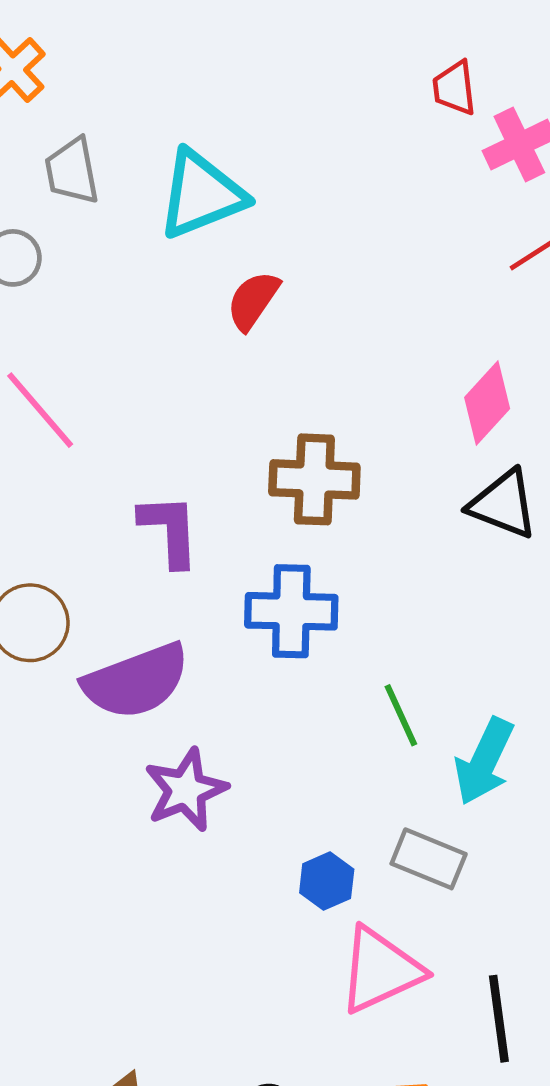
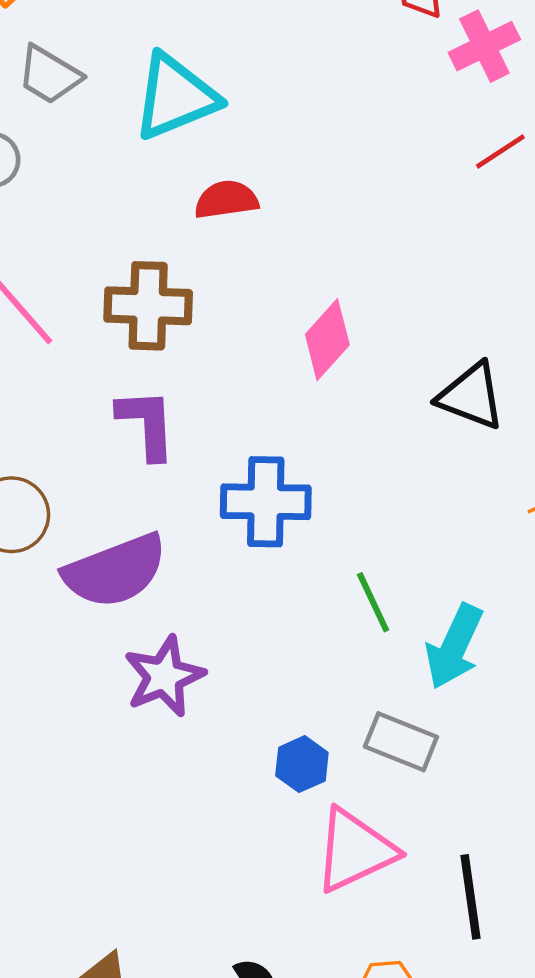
gray trapezoid: (72, 171) -> (49, 75), turned -48
red semicircle: (253, 301) -> (226, 200), turned 48
pink diamond: (487, 403) -> (327, 340), moved
brown cross: (314, 479) -> (148, 306), moved

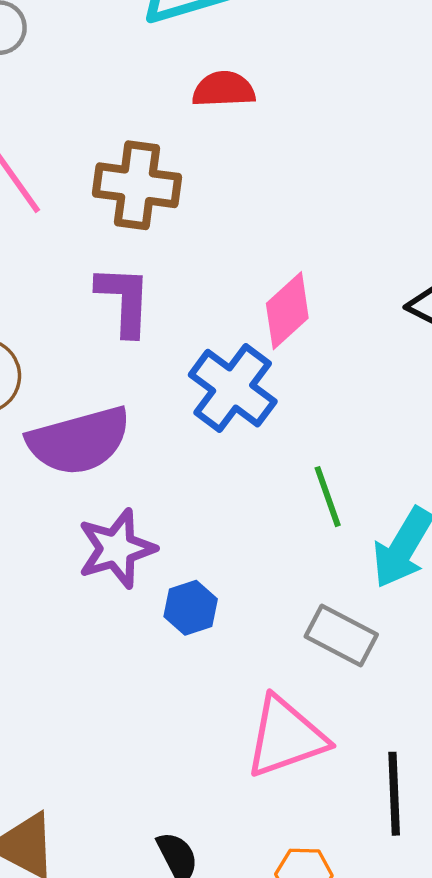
pink diamond: (327, 340) -> (287, 311), moved
blue cross: (266, 502) -> (233, 388), turned 30
blue hexagon: (302, 764) -> (191, 608), moved

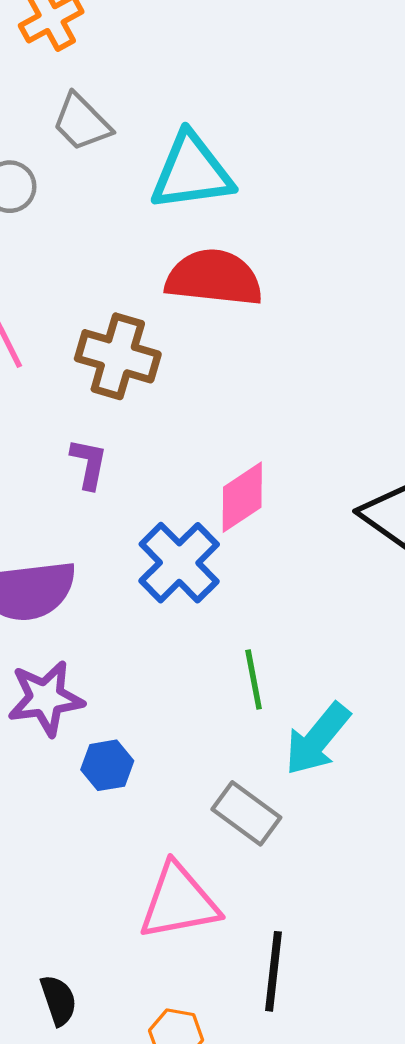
red semicircle: (224, 89) -> (214, 278), size x1.6
purple L-shape: (124, 300) -> (89, 464), size x0.7

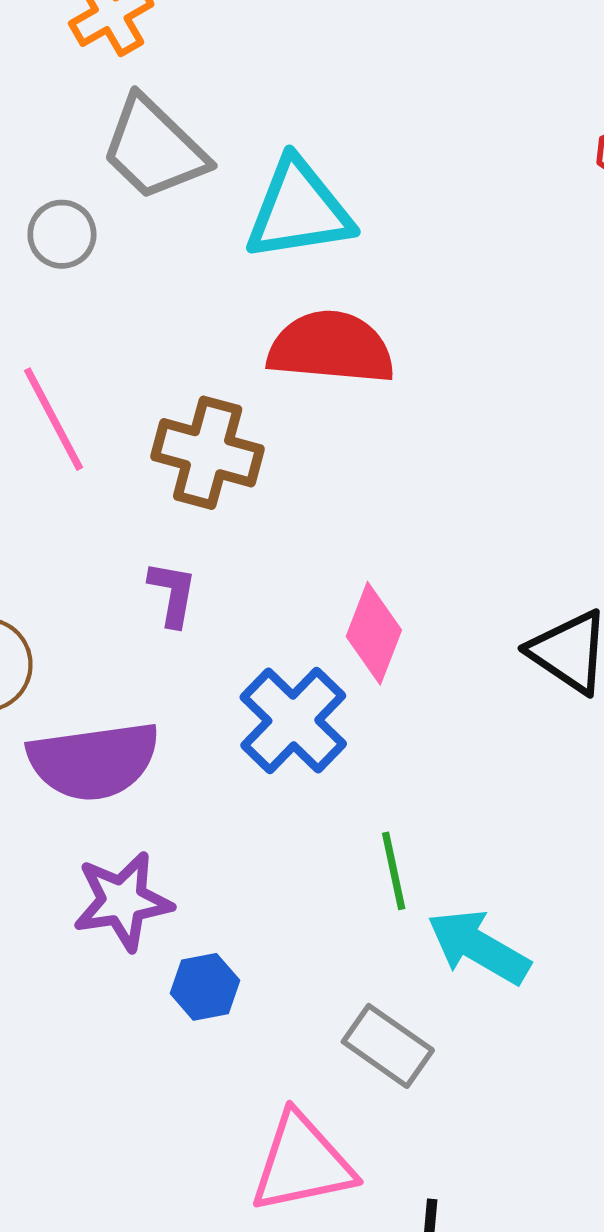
gray trapezoid: (82, 122) -> (154, 148), size x1.4
pink diamond: (242, 497) -> (374, 633), turned -34
cyan arrow: (317, 739) -> (479, 947), turned 82

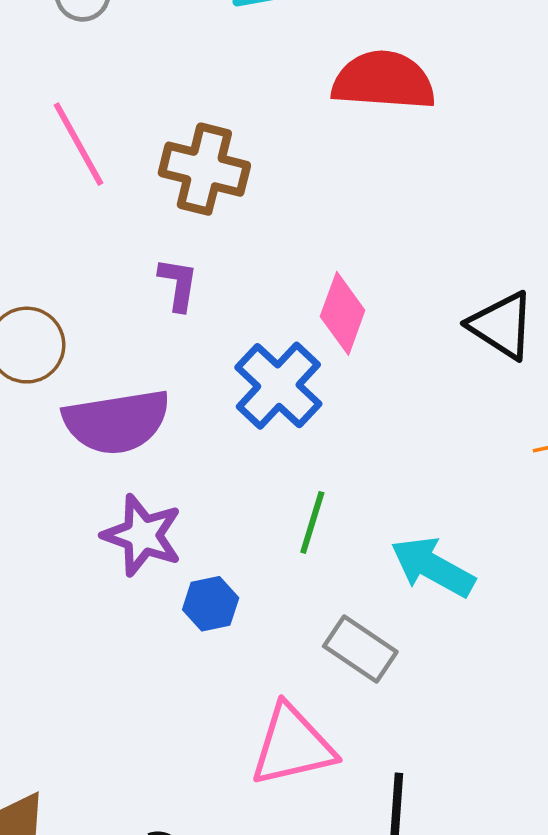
red semicircle: (331, 348) -> (384, 81), moved
green line: (394, 871) -> (312, 522), moved, turned 30
purple star: (123, 901) -> (142, 535), turned 30

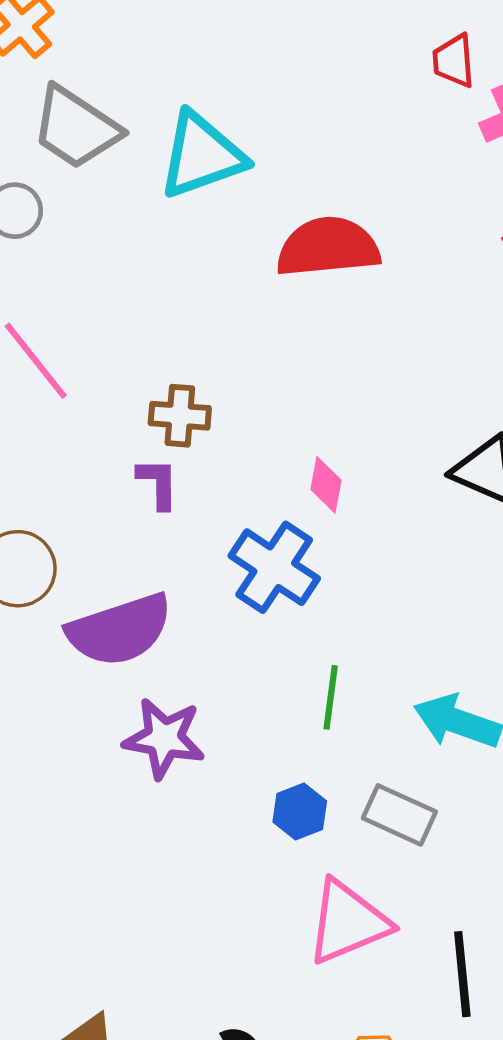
brown cross: (204, 169) -> (180, 416), moved, size x0.7
pink diamond: (343, 313) -> (326, 485), size x0.7
blue hexagon: (211, 604) -> (300, 812), moved

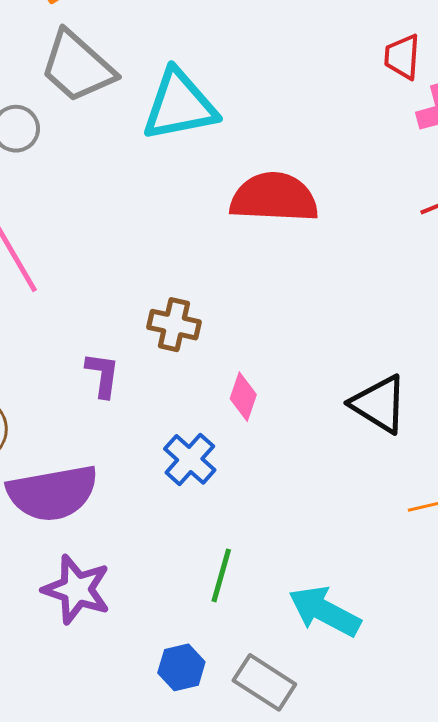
brown cross: (180, 416) -> (174, 325), moved
blue cross: (274, 567) -> (190, 459), size x0.7

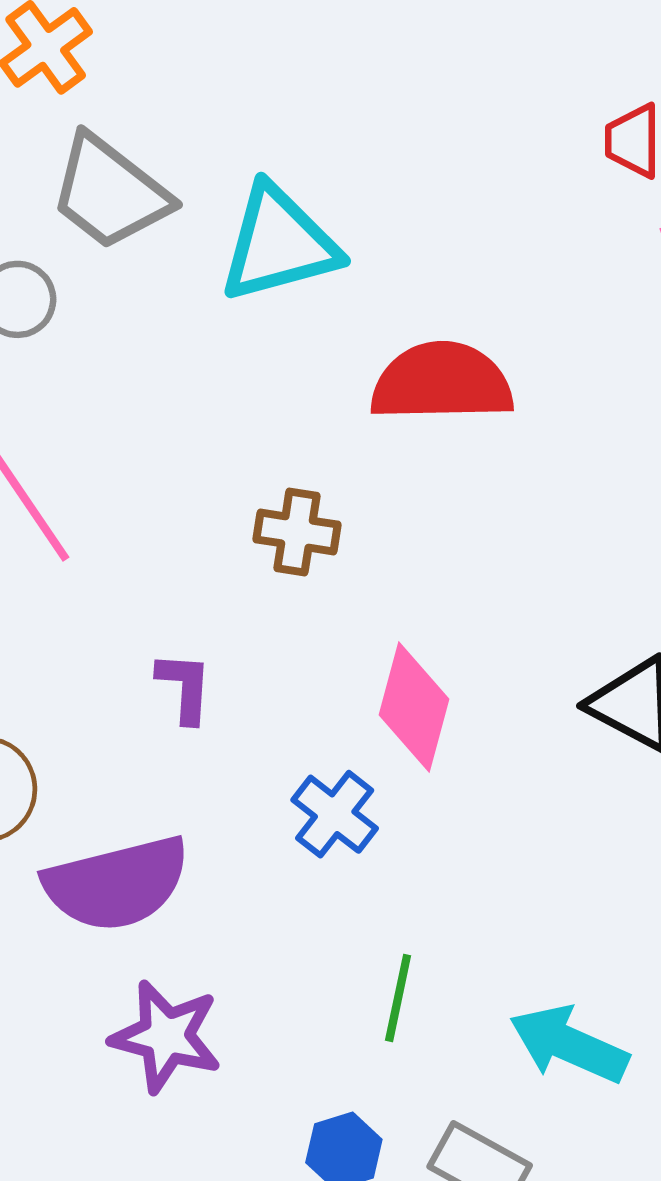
brown cross: (174, 325) -> (297, 532), moved
pink diamond: (243, 397) -> (414, 707), size x1.6

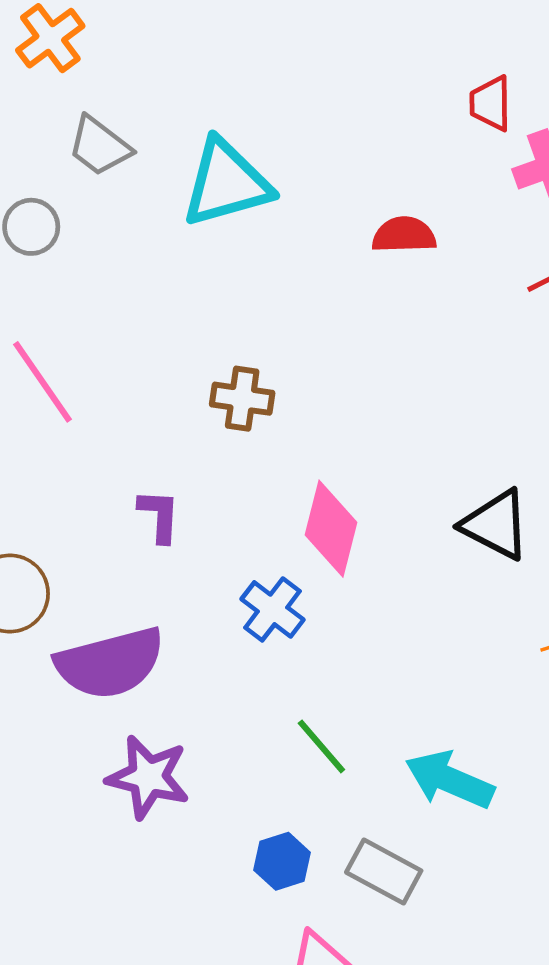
gray trapezoid: (110, 192) -> (99, 146), size x0.7
red semicircle: (442, 382) -> (404, 235), moved, size x0.6
green line: (398, 998) -> (321, 746), turned -52

